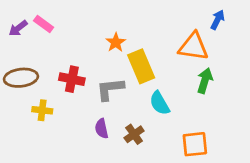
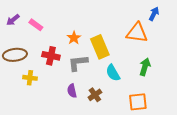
pink rectangle: (44, 24) -> (36, 25), moved
orange star: (116, 42) -> (74, 38), moved
green arrow: (205, 81) -> (145, 67), moved

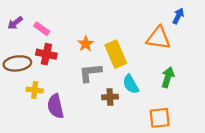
red cross: (51, 56) -> (46, 54), moved
purple semicircle: (72, 91) -> (56, 106), moved, size x1.5
brown cross: (95, 95) -> (110, 97), moved, turned 32

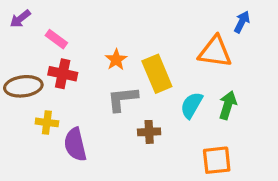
purple arrow: (15, 23) -> (20, 19), moved
cyan semicircle: (131, 84) -> (192, 105), moved, turned 60

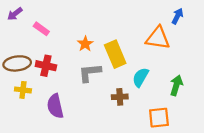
red cross: (63, 74) -> (46, 66), moved
green arrow: (228, 105) -> (176, 85), moved
yellow cross: (47, 122) -> (23, 90), moved
brown cross: (149, 132) -> (120, 97), moved

